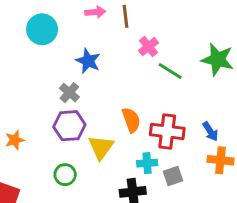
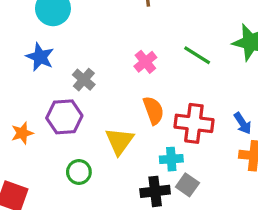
pink cross: (149, 47) -> (145, 62), moved
blue star: (88, 61) -> (40, 57), moved
purple hexagon: (69, 126) -> (64, 117), moved
gray square: (173, 176) -> (187, 185), moved, turned -36

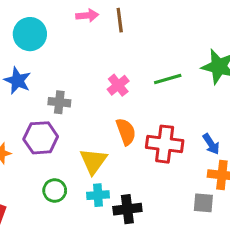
green line: (197, 55) -> (168, 79), turned -48
gray cross: (84, 80) -> (59, 102), turned -35
cyan cross: (171, 159) -> (98, 195), moved
gray square: (187, 185) -> (203, 203), moved, turned -30

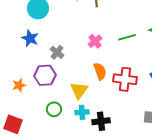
gray cross: (59, 102) -> (57, 52), turned 32

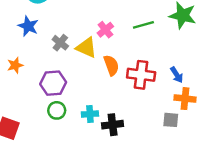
purple hexagon: (45, 75) -> (53, 83), moved
orange star: (19, 85) -> (15, 65), moved
yellow triangle: (79, 90) -> (86, 47), moved, turned -42

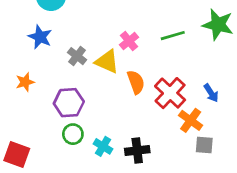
red cross: (141, 75) -> (170, 93), turned 36
orange cross: (185, 99) -> (191, 120), moved, turned 30
cyan cross: (90, 114) -> (103, 146), moved, turned 35

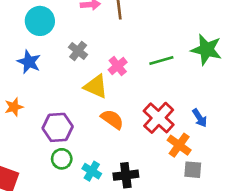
gray cross: (77, 56) -> (78, 51), moved
orange semicircle: (136, 82) -> (112, 119), moved, turned -35

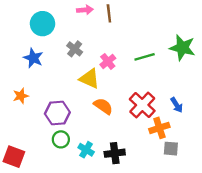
orange cross: (179, 145) -> (159, 128), turned 36

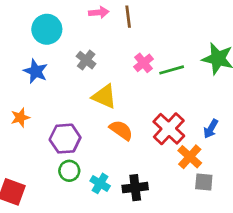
pink cross: (108, 61) -> (144, 63), moved
blue arrow: (177, 105) -> (211, 129), turned 63
orange cross: (159, 128) -> (190, 157), turned -30

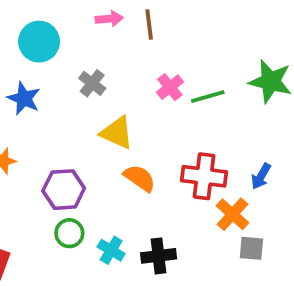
red cross: (169, 129) -> (204, 176), turned -36

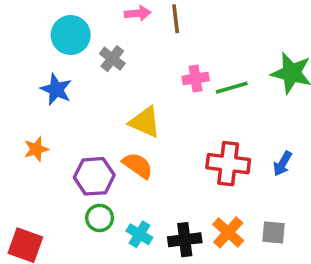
gray cross: (92, 83) -> (112, 59), moved
pink cross: (170, 87) -> (196, 79), turned 30
orange semicircle: (140, 178) -> (138, 165), moved
orange cross: (233, 214) -> (228, 232), moved

